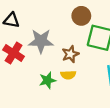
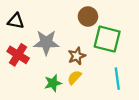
yellow semicircle: (68, 75) -> (74, 77), turned 136

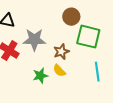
yellow semicircle: (74, 77) -> (59, 71), turned -88

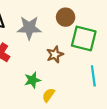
gray star: (34, 40) -> (29, 28), moved
yellow semicircle: (59, 71) -> (48, 95), moved, turned 80

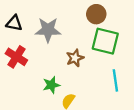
brown circle: (66, 17) -> (96, 14), moved

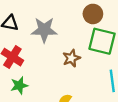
green star: (51, 85) -> (19, 85), moved

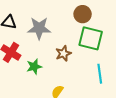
green star: (19, 85) -> (34, 67), moved

